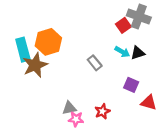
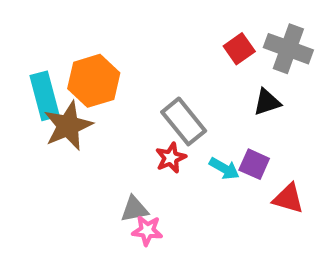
gray cross: (139, 16) -> (288, 49), moved
cyan arrow: (122, 52) -> (224, 168), moved
gray rectangle: (95, 63) -> (184, 121), size x1.5
red star: (102, 111) -> (171, 158), moved

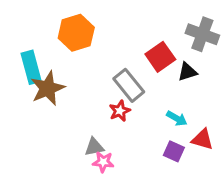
red square: (239, 49) -> (160, 57), moved, size x1.4
orange hexagon: (94, 81) -> (76, 33), moved
purple square: (254, 164) -> (174, 151), moved
cyan arrow: (224, 168) -> (177, 118), moved

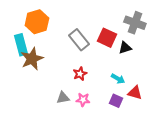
orange hexagon: (76, 33) -> (37, 22), moved
red square: (160, 57) -> (107, 38), turned -30
gray rectangle: (129, 85) -> (79, 40), moved
pink star: (103, 162) -> (83, 100), moved

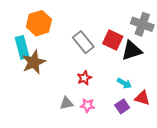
black triangle: (125, 48) -> (132, 51), size x1.5
purple square: (116, 101) -> (122, 106), turned 32

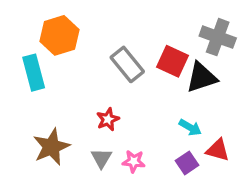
brown star: (34, 62) -> (51, 147), moved
red star: (84, 78) -> (108, 119), moved
gray triangle: (66, 103) -> (101, 158), turned -48

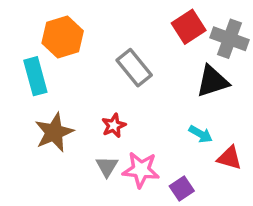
red square: (172, 61) -> (189, 27), moved, turned 32
brown star: (51, 147) -> (54, 132), moved
pink star: (134, 161) -> (141, 170), size x1.5
purple square: (187, 163) -> (182, 189), moved

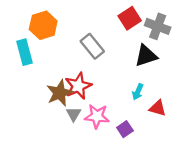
red star: (114, 126) -> (78, 86), size x1.6
brown star: (54, 132) -> (60, 93), moved
cyan arrow: (201, 134) -> (138, 92), turned 84

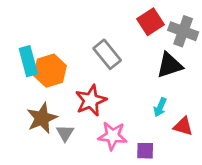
orange hexagon: (43, 25) -> (50, 71), moved
brown star: (60, 93) -> (42, 118), moved
gray triangle: (74, 114) -> (65, 133), moved
purple square: (125, 129) -> (145, 151), turned 35

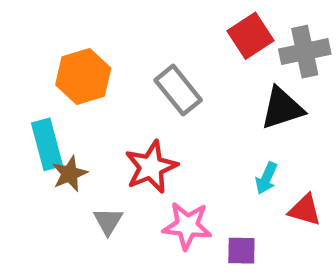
gray cross: (183, 31) -> (305, 52), turned -32
cyan rectangle: (28, 61) -> (47, 144), moved
orange hexagon: (50, 71) -> (83, 76), moved
brown star: (42, 118) -> (70, 174), moved, size x0.7

